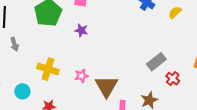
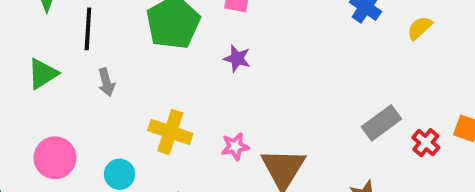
red cross: (173, 79) -> (426, 143), moved

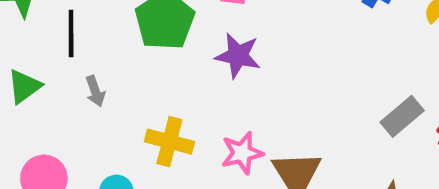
purple star: (237, 58) -> (238, 56), size x1.5
pink star: (235, 147) -> (242, 153), size x1.4

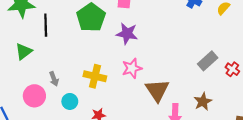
gray arrow: (95, 91) -> (54, 79), moved
pink star: (242, 153) -> (132, 68), moved

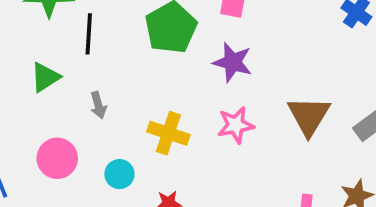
gray arrow: (54, 79) -> (98, 105), moved
brown triangle: (157, 90) -> (309, 116), moved

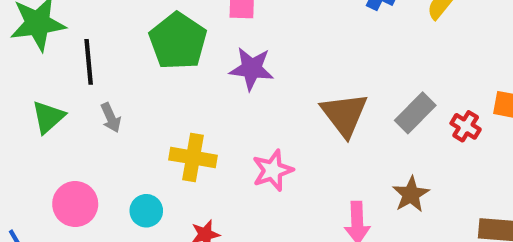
gray arrow: (98, 105) -> (111, 118), moved
pink star: (236, 125) -> (273, 170), moved

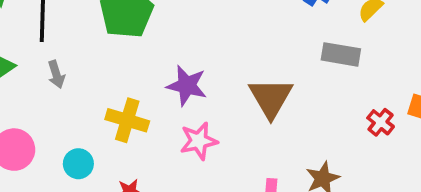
purple star: (252, 69) -> (187, 86), moved
gray rectangle: (415, 113) -> (341, 54), moved, turned 48

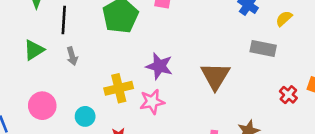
yellow cross: (127, 120) -> (119, 88), turned -32
pink star: (199, 141) -> (152, 102), moved

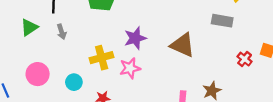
purple star: (159, 66) -> (135, 38), turned -30
brown triangle: (215, 76) -> (183, 45), turned -36

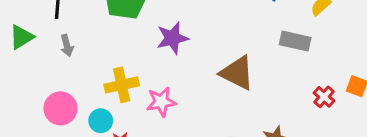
purple star: (135, 38) -> (172, 38), moved
pink circle: (38, 74) -> (60, 108), moved
cyan circle: (74, 82) -> (101, 121), moved

